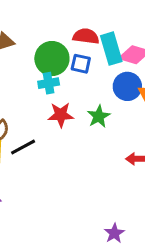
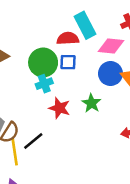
cyan rectangle: (111, 49) -> (85, 25), moved
red star: (61, 115) -> (60, 108), turned 30

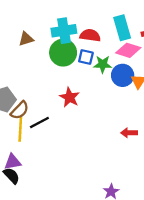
cyan rectangle: (85, 25) -> (122, 28), moved
cyan cross: (44, 84) -> (64, 31), moved, size x1.5
green star: (91, 103) -> (103, 64), moved, turned 30

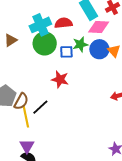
blue square: (86, 57) -> (66, 52), moved
purple triangle: (13, 162) -> (27, 146), turned -35

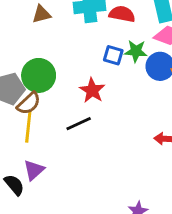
green circle: (45, 43) -> (39, 75), moved
black line: (40, 107) -> (79, 124), moved
purple triangle: (27, 146) -> (34, 170), moved

